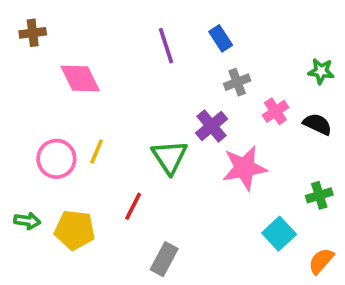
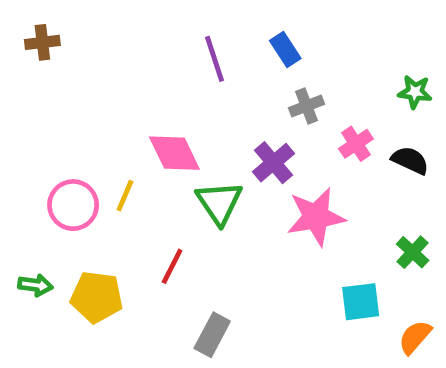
pink diamond: (80, 78) -> (174, 153), moved
green cross: (319, 195) -> (413, 252), turned -30
cyan square: (279, 234) -> (361, 302), turned 36

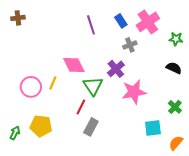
pink cross: (356, 144) -> (148, 22), moved, size x1.6
red line: (172, 266) -> (81, 107), moved
green arrow: (35, 285) -> (15, 133), moved, turned -72
gray rectangle: (212, 335) -> (91, 127), moved

